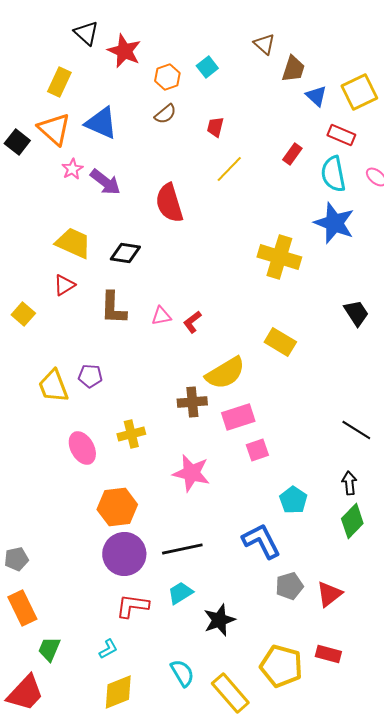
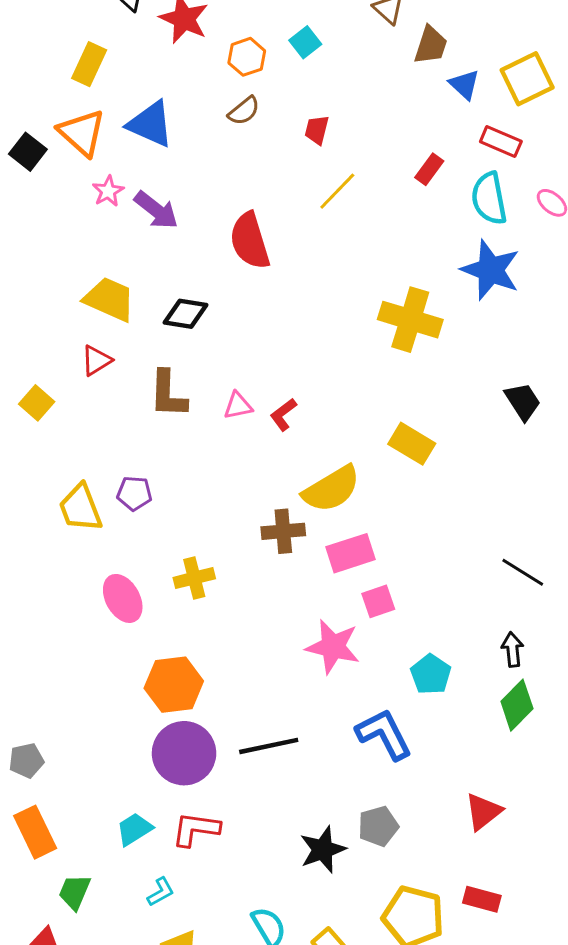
pink star: (191, 473) -> (333, 647), moved
gray pentagon: (289, 586) -> (378, 826), moved
cyan trapezoid: (180, 593) -> (134, 829), moved

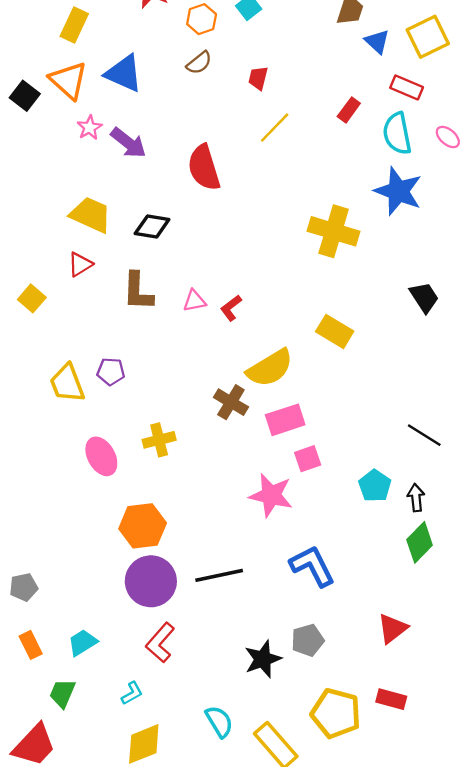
brown cross: (283, 531) -> (231, 402), turned 36
cyan pentagon: (431, 674) -> (375, 486), moved
cyan trapezoid: (134, 829) -> (82, 643), moved
red L-shape: (196, 829) -> (160, 643), turned -57
orange rectangle: (35, 832) -> (31, 645), size x0.7

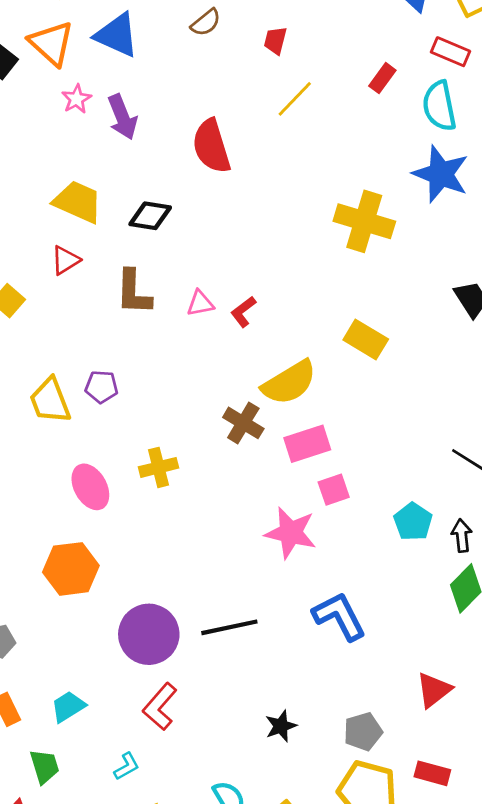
purple arrow: (128, 143) -> (122, 117), turned 30
orange hexagon: (143, 526) -> (71, 569), moved
gray pentagon: (308, 640) -> (363, 732), moved
black star: (263, 659) -> (281, 726), size x0.7
green trapezoid: (62, 693) -> (45, 766), turned 140

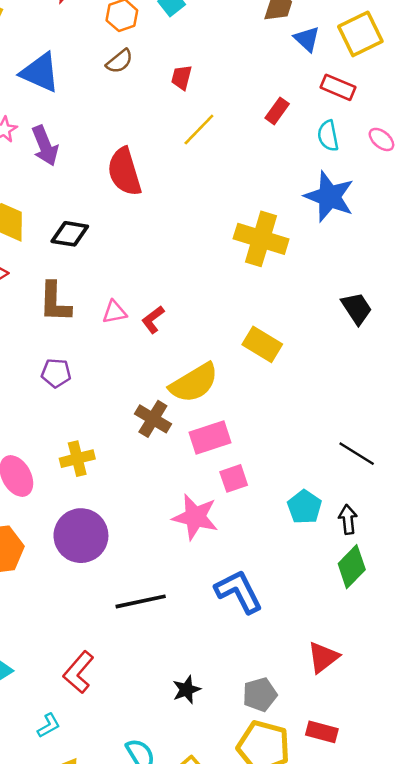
cyan semicircle: (439, 106) -> (328, 136), size x0.7
purple pentagon: (102, 387) -> (56, 373), moved
purple circle: (149, 634) -> (81, 536), moved

